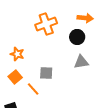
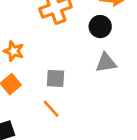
orange line: (33, 89) -> (51, 109), moved

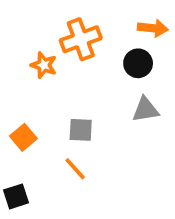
orange star: (14, 51) -> (44, 65), moved

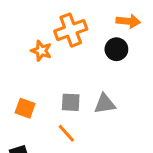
gray triangle: (145, 110) -> (105, 104), moved
orange square: (23, 137) -> (25, 108), turned -30

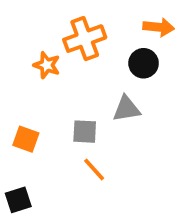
gray triangle: (105, 104) -> (126, 109), moved
orange line: (66, 133) -> (94, 170), moved

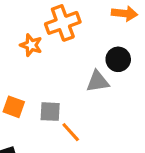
black circle: (144, 63) -> (118, 59), moved
gray square: (85, 132) -> (50, 112), moved

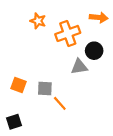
orange cross: (63, 23) -> (68, 33), moved
orange star: (31, 45) -> (38, 21), moved

